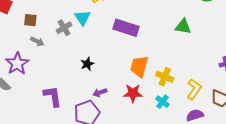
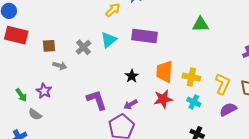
cyan triangle: (83, 18) -> (109, 40), moved, turned 36
purple star: (17, 63) -> (44, 91), size x0.7
black star: (87, 64) -> (132, 76), moved
purple L-shape: (53, 96) -> (97, 100), moved

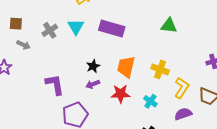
cyan triangle: (109, 40) -> (76, 27), turned -30
yellow cross: (191, 77) -> (160, 69), moved
purple arrow: (131, 104) -> (93, 84), moved

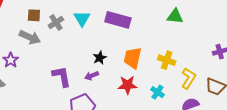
brown square: (16, 24) -> (34, 15), moved
gray arrow: (23, 45) -> (30, 37), size x1.5
purple arrow: (93, 84) -> (92, 76), moved

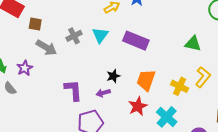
brown square: (34, 15) -> (35, 24), moved
yellow L-shape: (189, 78) -> (203, 77), moved
red star: (127, 85) -> (138, 106), turned -30
cyan cross: (157, 92) -> (167, 117), size x1.5

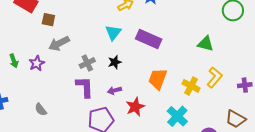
gray cross: (74, 36) -> (87, 63), moved
gray arrow: (46, 48) -> (59, 43), turned 120
black star: (113, 76) -> (115, 62), moved
gray semicircle: (10, 88) -> (41, 109), moved
red star: (138, 106) -> (135, 107), moved

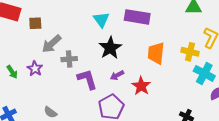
black star: (115, 62) -> (110, 48), size x1.6
gray cross: (87, 63) -> (69, 59), moved, turned 35
cyan cross: (177, 116) -> (204, 73), moved

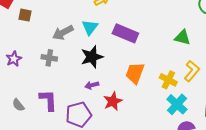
gray arrow: (51, 44) -> (63, 33), moved
purple L-shape: (87, 79) -> (48, 100), moved

